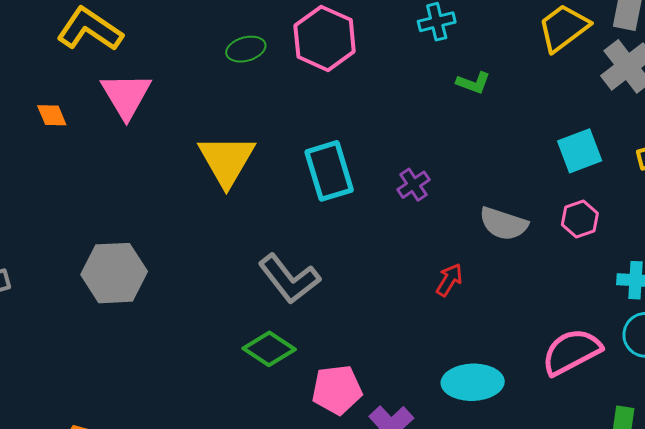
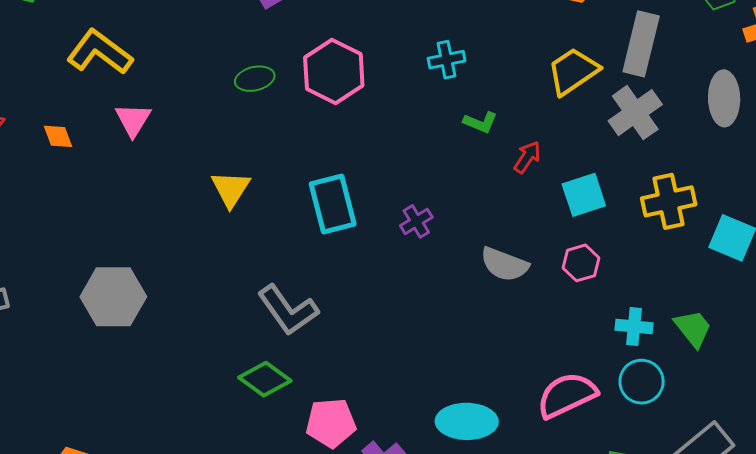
pink triangle: (126, 95) -> (133, 120), size x0.7
yellow triangle: (227, 160) -> (231, 189), size x0.7
red arrow: (449, 280) -> (527, 157), moved

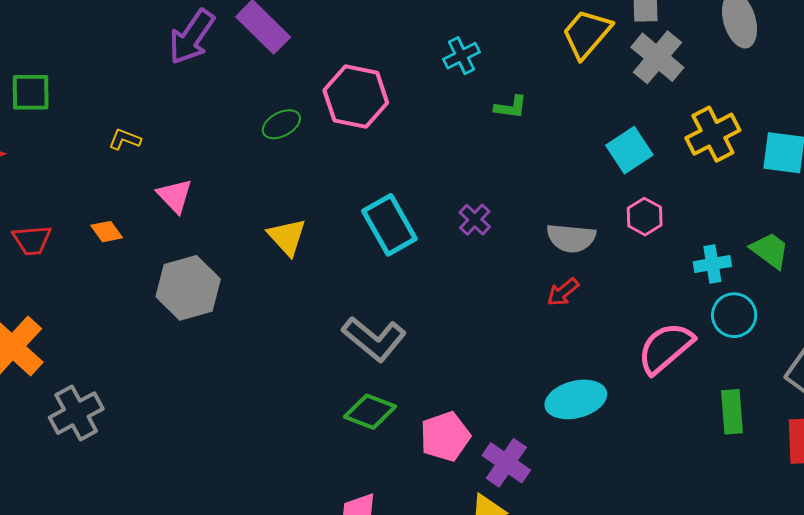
yellow L-shape: (100, 52) -> (125, 139), size x0.5
red arrow: (527, 157) -> (563, 292), moved, turned -148
gray hexagon: (113, 297) -> (188, 288), moved

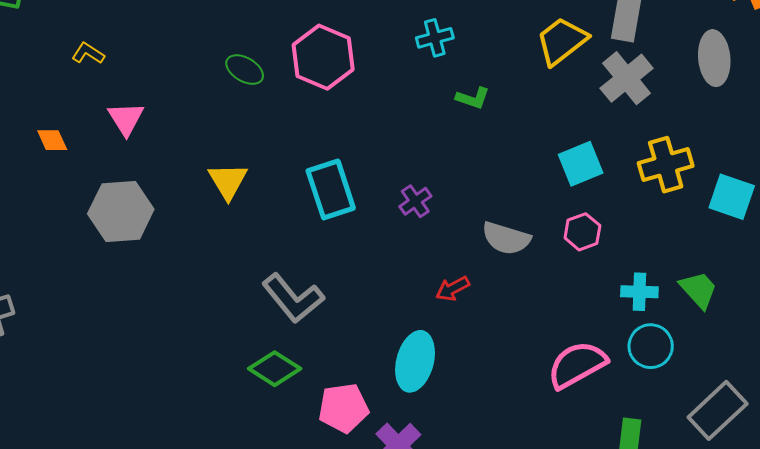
green ellipse: (281, 124) -> (245, 70), turned 48
red arrow: (563, 292) -> (452, 289), moved
cyan ellipse: (576, 399) -> (415, 361), moved, turned -72

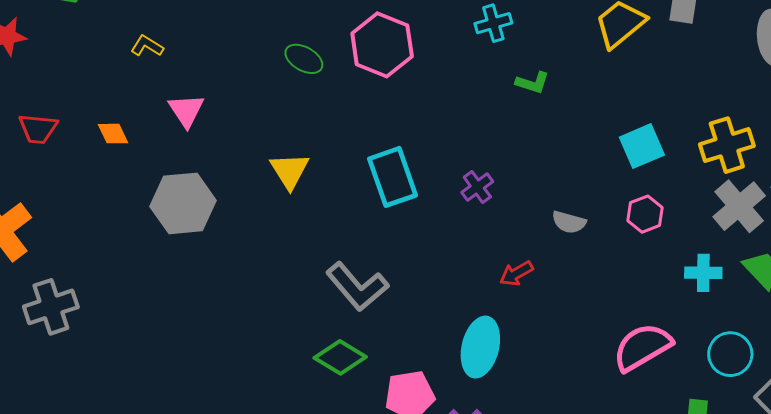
gray cross: (627, 78) -> (739, 206), moved
gray semicircle: (506, 238) -> (569, 222), size x0.7
cyan circle: (651, 346) -> (730, 354), moved

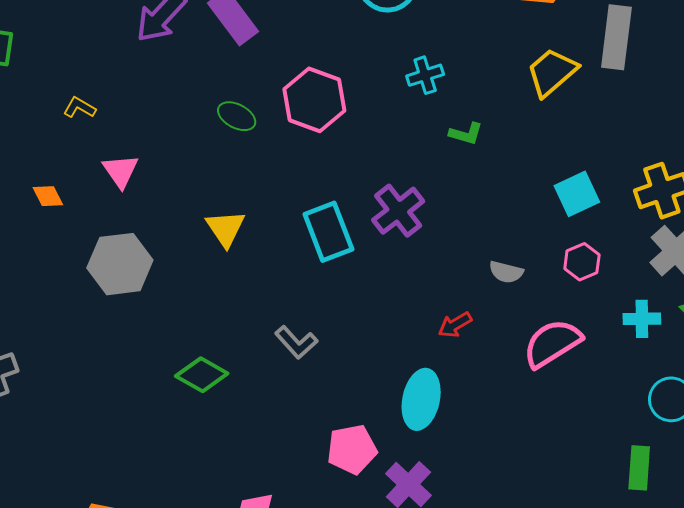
purple cross: (477, 187) -> (398, 211), moved, size x1.6
gray L-shape: (357, 287) -> (296, 342), size x0.7
pink semicircle: (642, 347) -> (552, 343), moved
green diamond: (340, 357) -> (202, 375), moved

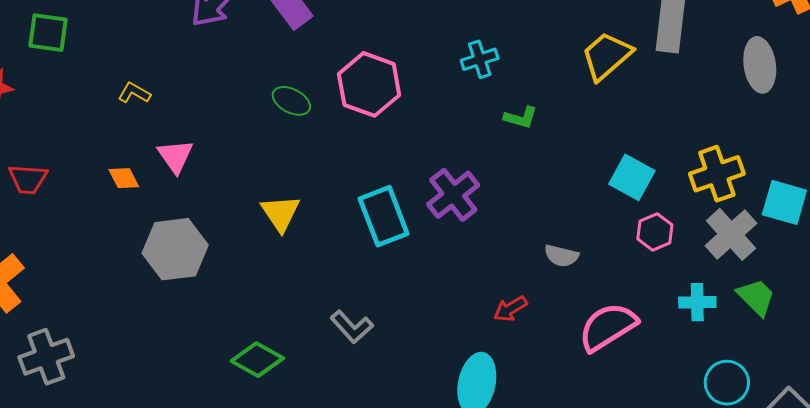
cyan square: (577, 194) -> (632, 177), turned -36
orange diamond: (48, 196) -> (124, 178), moved
pink hexagon: (582, 262) -> (655, 232), moved

